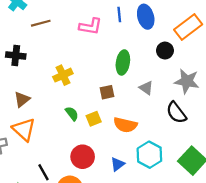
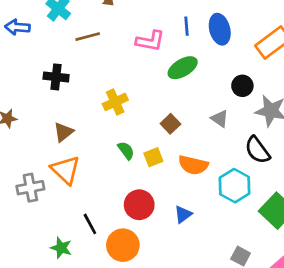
black circle: (165, 51) -> (242, 86), moved
green ellipse: (123, 62) -> (183, 68), moved, turned 50
brown square: (107, 92) -> (170, 124), turned -32
cyan hexagon: (149, 155) -> (235, 186), moved

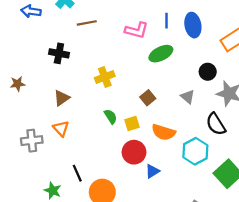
orange triangle: (66, 170) -> (61, 129), size x0.7
red circle: (139, 205) -> (134, 152), moved

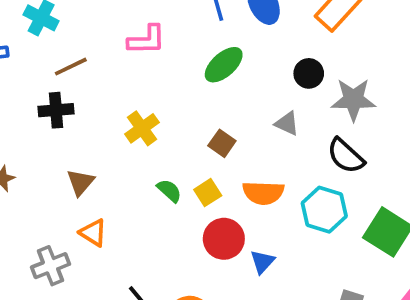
brown line: (87, 23) -> (71, 67), moved
pink L-shape: (137, 30) -> (147, 40), moved

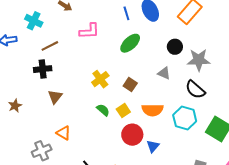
yellow cross: (142, 128) -> (100, 79), moved
brown triangle: (80, 182) -> (55, 97), moved

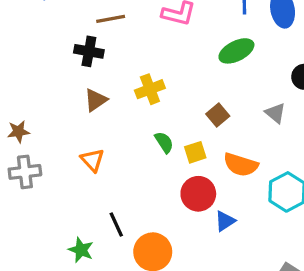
yellow cross: (100, 79) -> (150, 89), moved
brown star: (15, 106) -> (18, 132), moved
gray cross: (42, 151) -> (25, 172), moved

